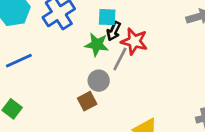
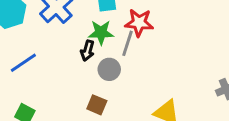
black arrow: (114, 31) -> (87, 51), moved
brown square: (87, 101) -> (97, 105), moved, turned -30

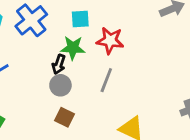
gray line: (127, 43) -> (106, 80), moved
gray circle: (109, 69) -> (60, 85), moved

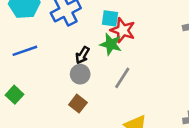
red star: (110, 40) -> (123, 30), moved
green star: (73, 48) -> (111, 44), moved

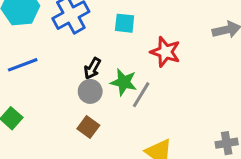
red star: (123, 30) -> (165, 52), moved
green star: (111, 44) -> (124, 82), moved

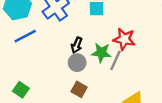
red star: (165, 52) -> (124, 39), moved
blue line: (23, 65) -> (25, 36), moved

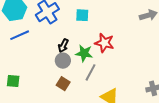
gray line: (115, 60) -> (90, 72), moved
green square: (21, 90) -> (13, 81), turned -32

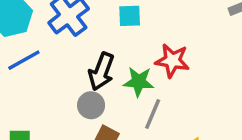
black arrow: (63, 46) -> (101, 71), size x1.5
gray circle: (63, 61) -> (91, 105), moved

